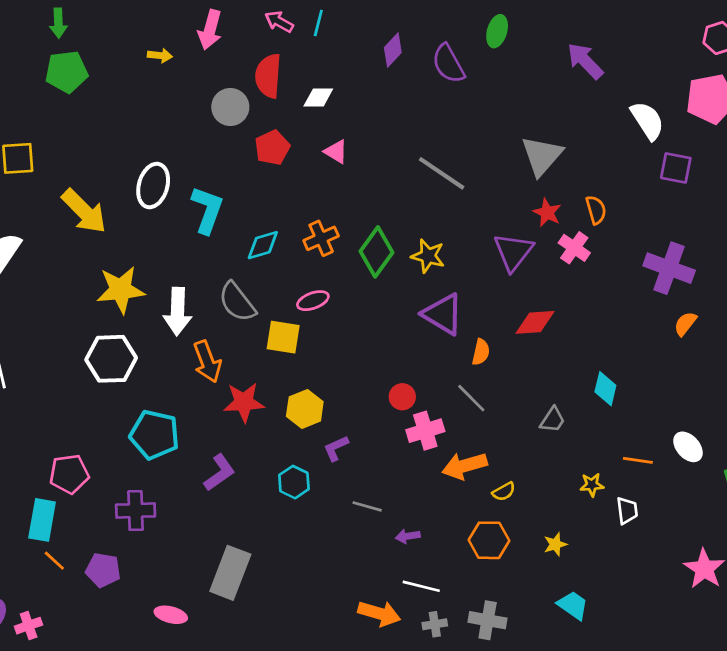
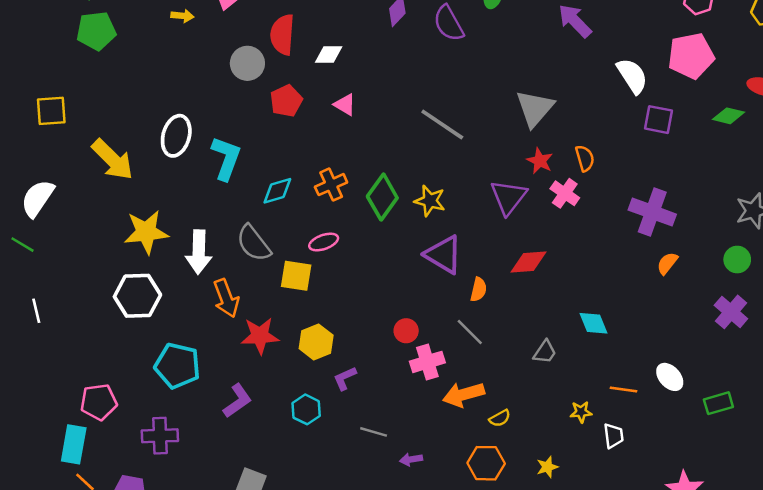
cyan diamond: (605, 389) -> (594, 323), turned -36

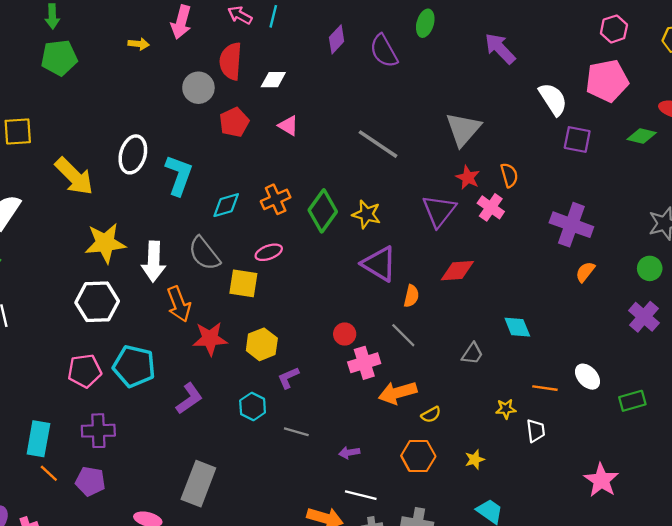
pink pentagon: (99, 402) -> (85, 371), moved
gray line: (374, 432) -> (296, 432), moved
purple cross: (160, 436) -> (98, 431), moved

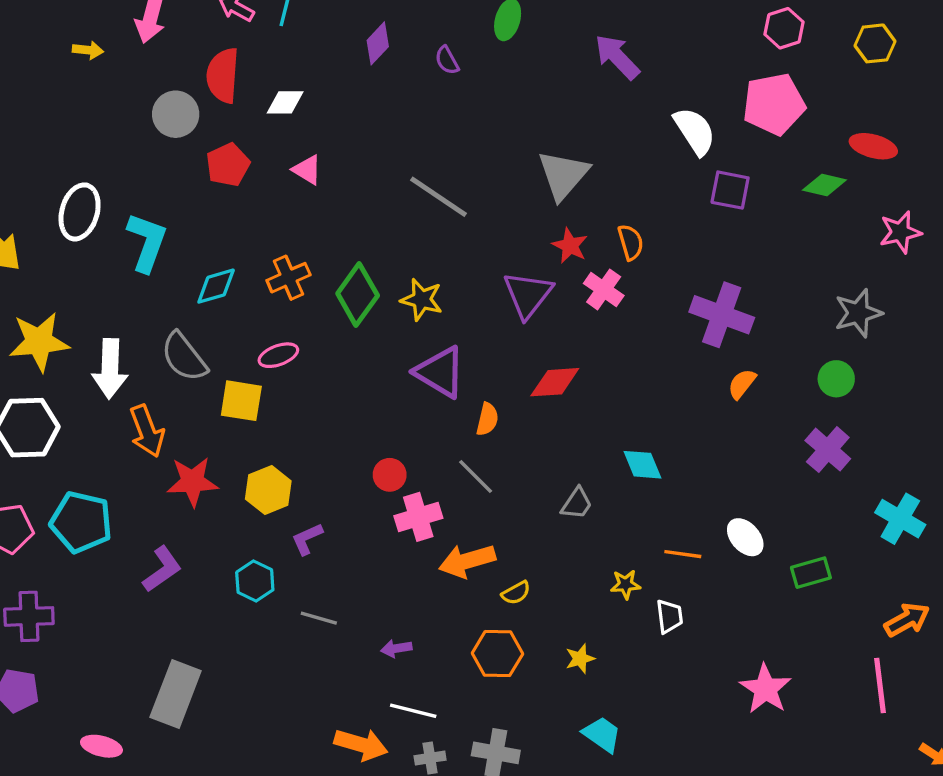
purple semicircle: (384, 51) -> (447, 60), size x0.6

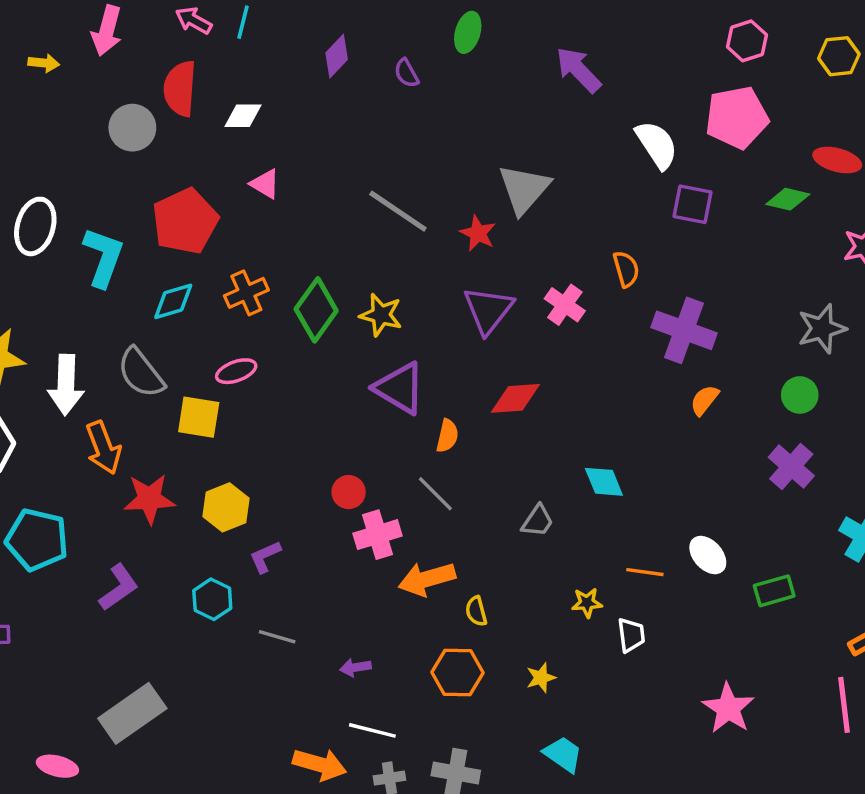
red pentagon: (228, 165) -> (185, 221), moved, size x1.5
orange semicircle: (631, 242) -> (626, 269), moved
red star: (570, 246) -> (478, 233), moved
yellow semicircle: (516, 593) -> (476, 611), turned 104
gray rectangle: (176, 694) -> (132, 713), turned 34

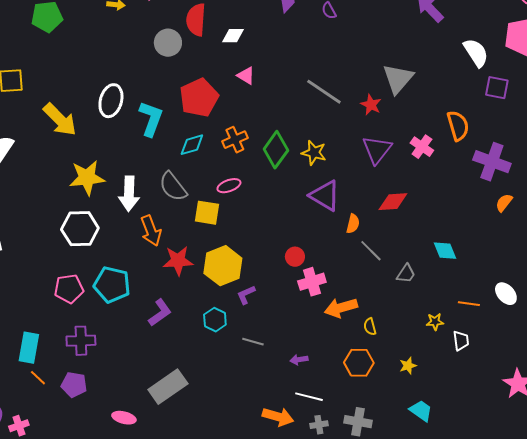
orange semicircle: (626, 269) -> (458, 126), size x1.4
gray line: (435, 494) -> (371, 251), moved
yellow hexagon: (226, 507) -> (223, 266), size x1.4

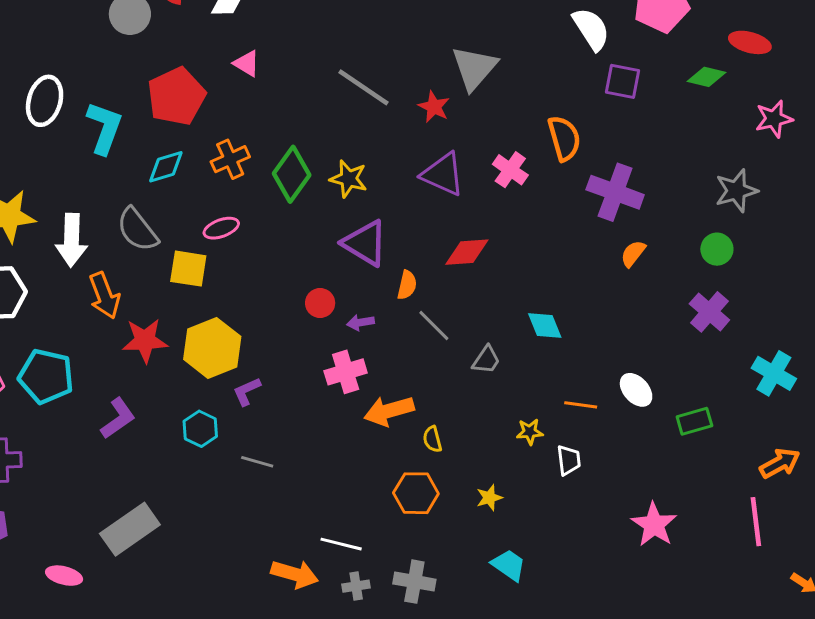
purple triangle: (377, 150) -> (443, 174), turned -44
red circle: (295, 257) -> (320, 303), moved
purple arrow: (299, 360) -> (361, 322), moved

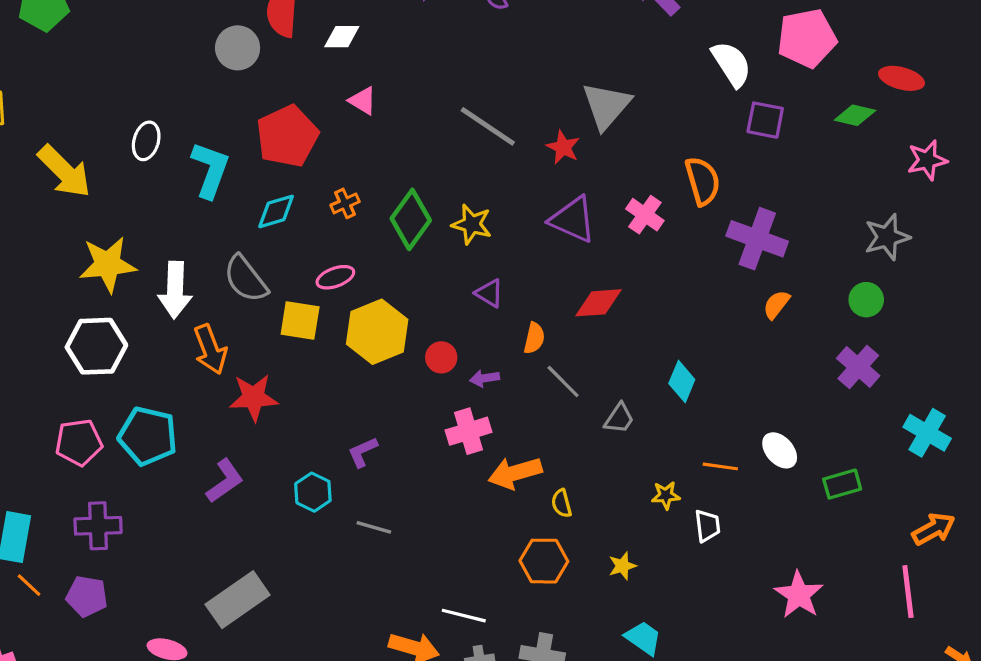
white ellipse: (45, 101) -> (146, 141), size x0.7
orange cross: (230, 159) -> (345, 203), size x0.7
purple triangle: (365, 243) -> (489, 293), size x0.6
cyan diamond: (545, 325) -> (682, 381), turned 45
yellow hexagon: (212, 348) -> (377, 332), moved

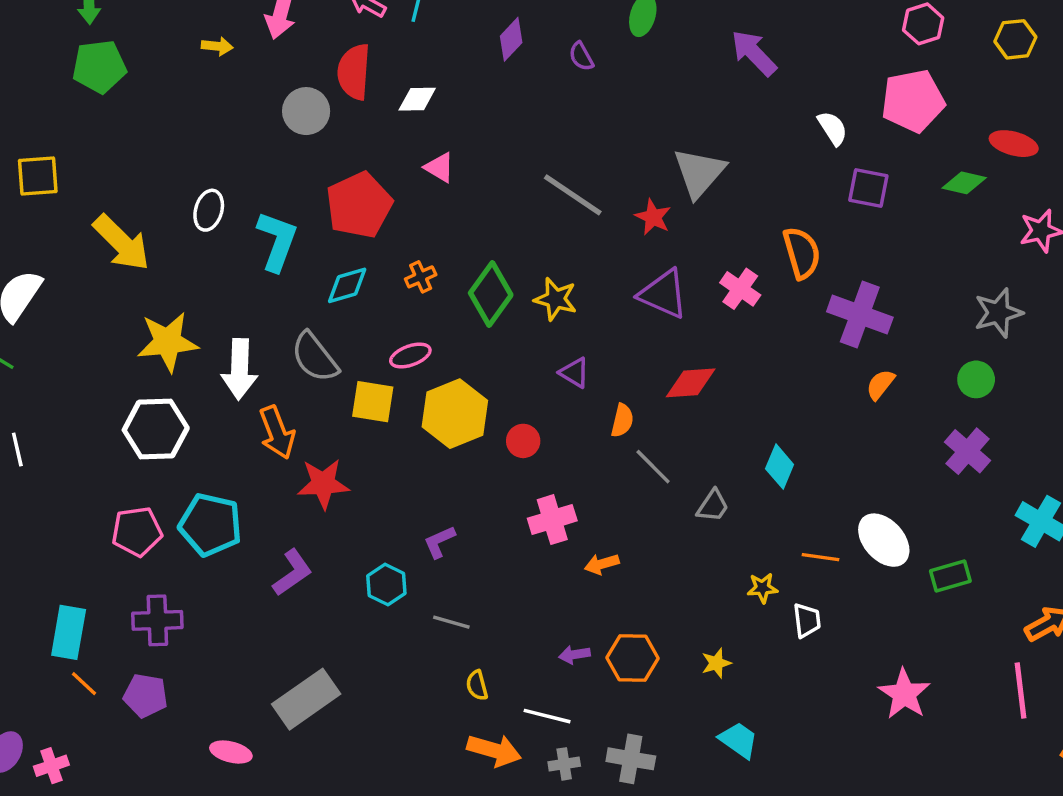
white semicircle: (732, 64) -> (833, 128), size x0.7
purple arrow: (485, 378) -> (574, 655), moved
white ellipse: (780, 450) -> (884, 540), size x1.4
orange arrow: (515, 473) -> (602, 564), size x0.6
yellow semicircle: (562, 503) -> (477, 685), moved

